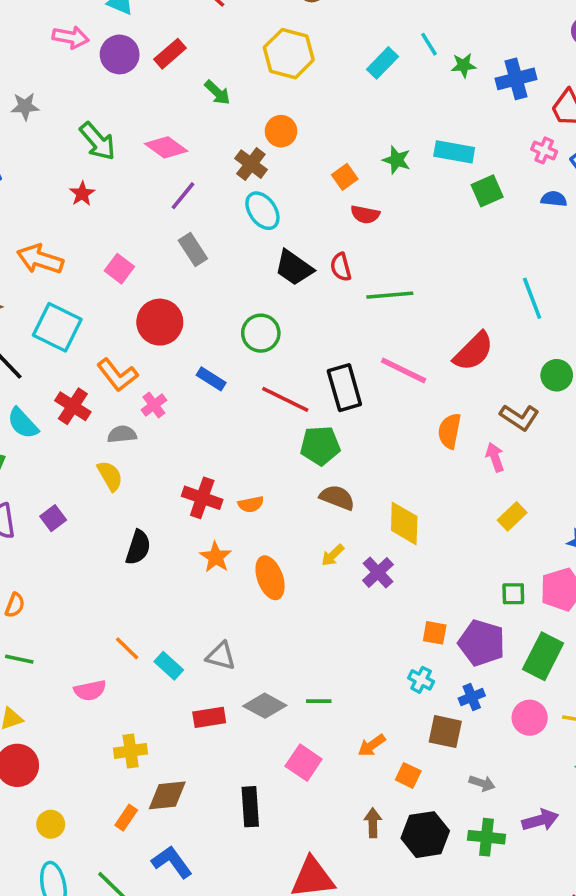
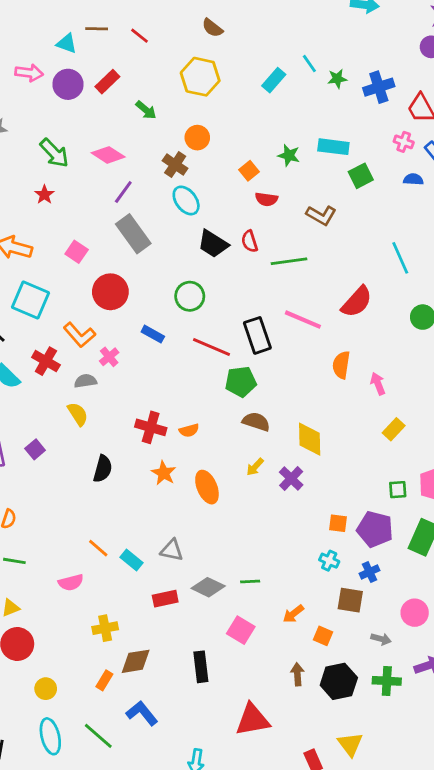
gray rectangle: (193, 250) -> (133, 234), size x1.5
brown L-shape: (520, 417) -> (321, 215), moved
pink circle: (530, 718) -> (415, 613), moved

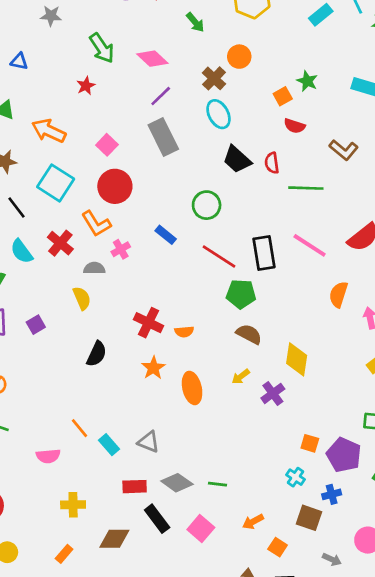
green star: (289, 155) -> (307, 81), moved
red circle: (110, 292) -> (115, 186), moved
brown diamond: (136, 661) -> (114, 539), moved
black rectangle: (201, 667) -> (157, 519), moved, turned -40

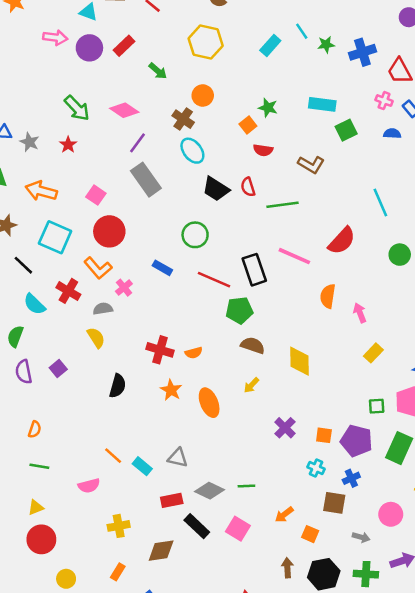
gray star: (51, 16) -> (29, 142), moved, turned 30
purple cross: (273, 393) -> (285, 428), moved

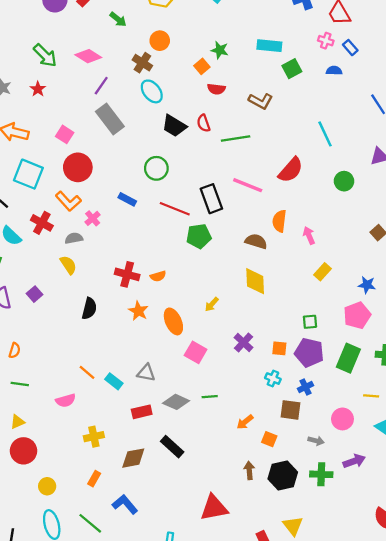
brown semicircle: (253, 345) -> (256, 241), moved
green square: (377, 406) -> (310, 322), moved
black rectangle: (197, 526) -> (172, 447), moved
pink square: (238, 529) -> (196, 352), moved

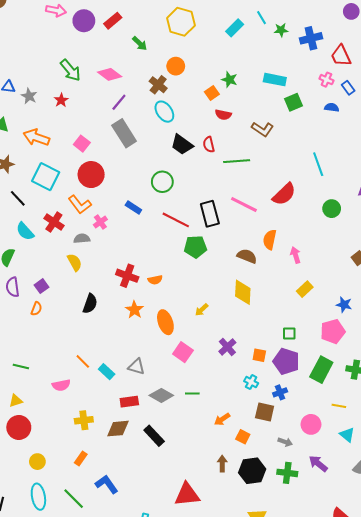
orange semicircle: (15, 350) -> (36, 309), moved
brown diamond: (133, 458) -> (118, 429), moved
purple arrow: (354, 461) -> (318, 464), turned -126

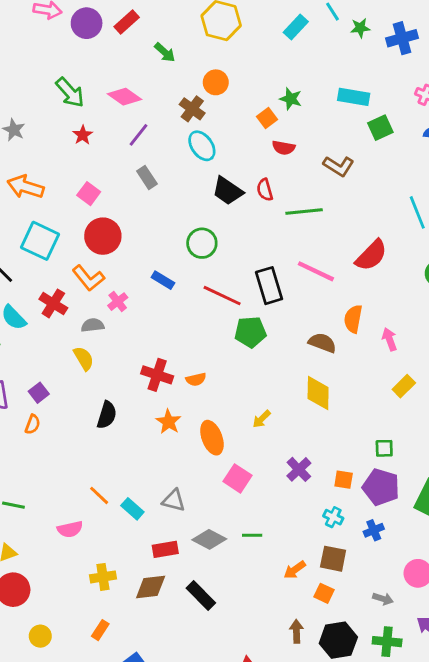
red star: (61, 100) -> (83, 135), moved
gray rectangle: (124, 133) -> (147, 177), size x0.6
brown square: (265, 412) -> (333, 559), moved

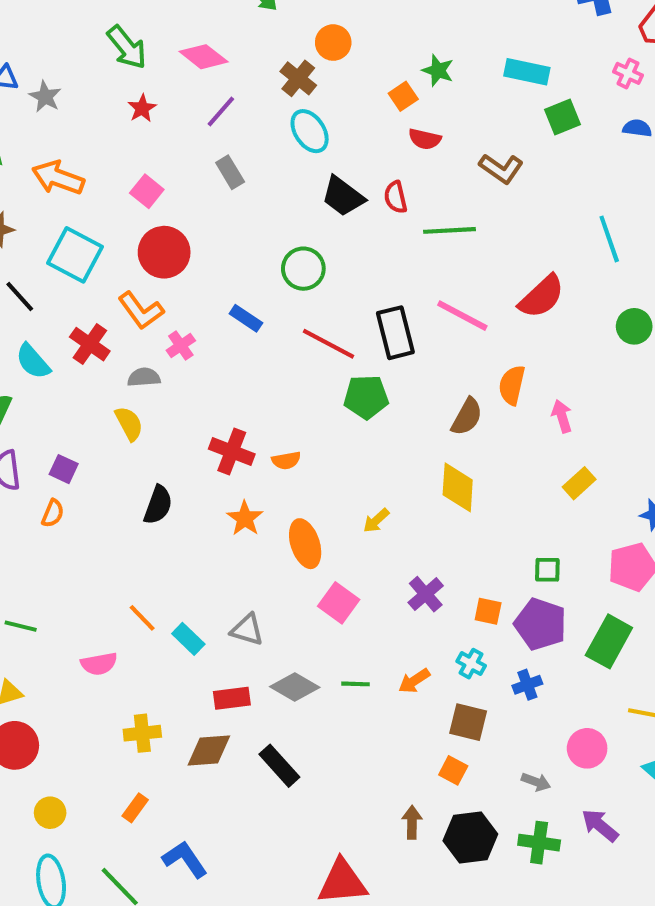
brown semicircle: (322, 343) -> (467, 417), turned 96
purple square: (39, 393) -> (64, 469), turned -30
orange arrow: (295, 570) -> (414, 681), moved

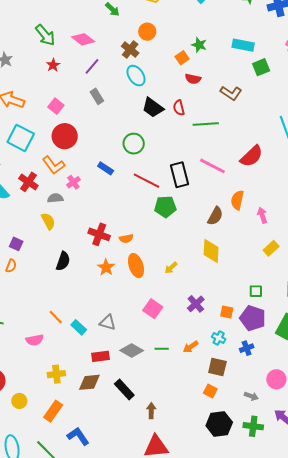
orange ellipse: (305, 544) -> (136, 266), moved
orange rectangle: (135, 808) -> (53, 411), size x1.5
yellow circle: (50, 813) -> (19, 401), moved
brown arrow: (412, 822) -> (151, 411), moved

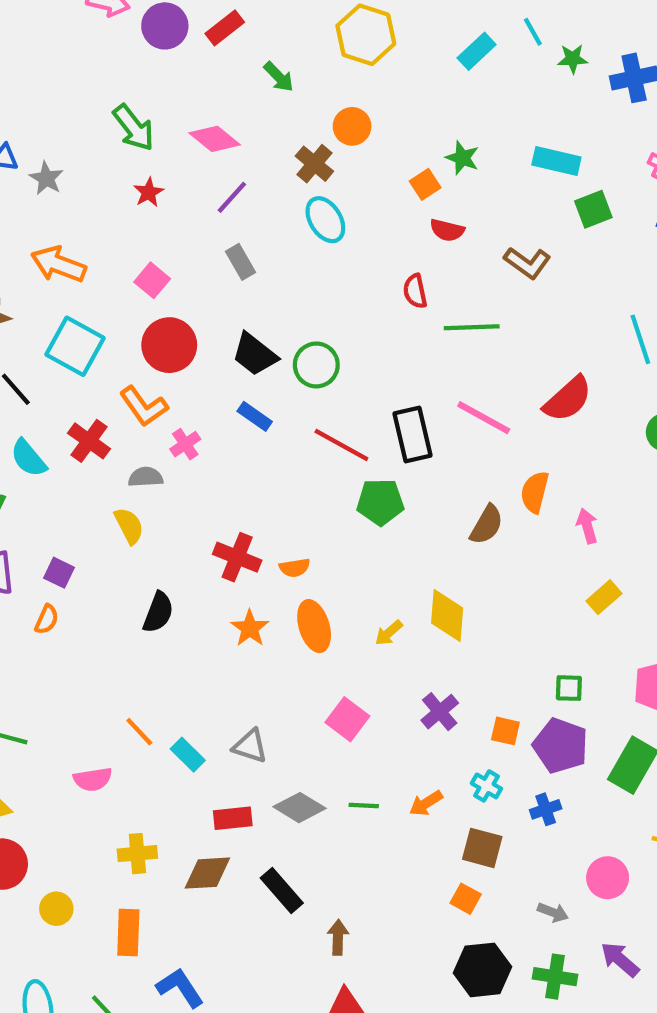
black trapezoid: (153, 108) -> (255, 354), moved
yellow diamond: (211, 251) -> (447, 616), moved
orange rectangle: (53, 411) -> (128, 932), turned -35

